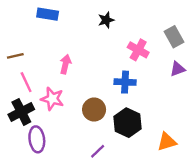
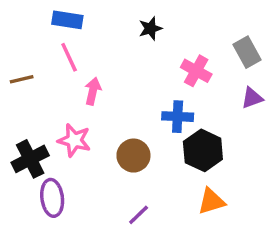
pink line: (26, 82) -> (69, 57), moved
black hexagon: (127, 123) -> (203, 150), moved
orange triangle: (167, 142) -> (211, 201), moved

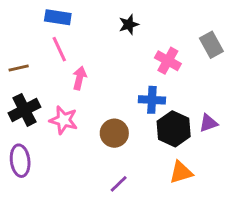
purple triangle: (252, 98) -> (208, 123), moved
black cross: (30, 159) -> (24, 110), moved
purple ellipse: (52, 198) -> (20, 161), moved

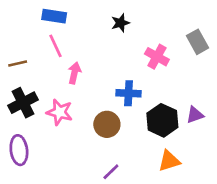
blue cross: (152, 100) -> (129, 93), moved

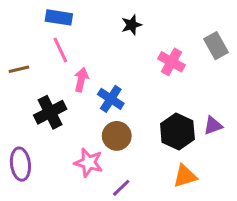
blue cross: (129, 93) -> (111, 99), moved, turned 30
black cross: (23, 103) -> (50, 112), moved
pink star: (60, 112) -> (89, 163), moved

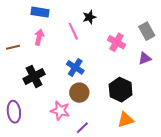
pink line: (60, 50) -> (73, 31), moved
pink arrow: (81, 80) -> (39, 37), moved
purple triangle: (213, 126) -> (145, 58), moved

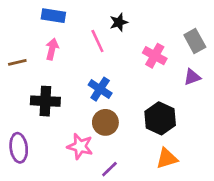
black cross: (34, 76) -> (45, 101), turned 30

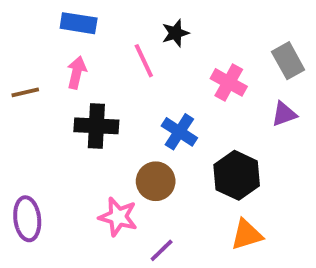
blue cross: (100, 89) -> (179, 132), moved
black cross: (45, 101) -> (96, 126), moved

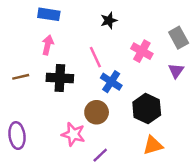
pink line: (144, 61) -> (95, 57), moved
brown line: (25, 92) -> (21, 77), moved
purple triangle: (284, 114) -> (176, 71), turned -35

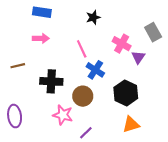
pink arrow: (48, 45) -> (41, 38), turned 77
purple triangle: (176, 71) -> (138, 57), moved
black cross: (60, 78) -> (51, 81), moved

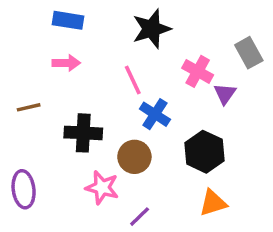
black star: (93, 17) -> (152, 29), size x1.6

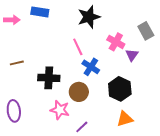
pink arrow: (66, 63) -> (12, 20), moved

